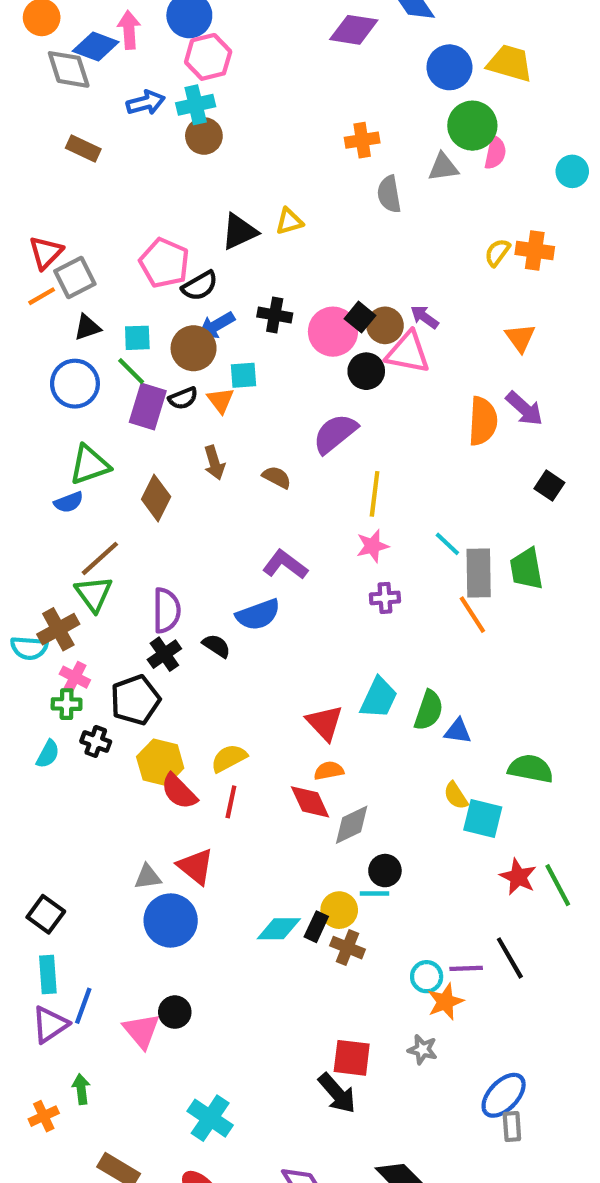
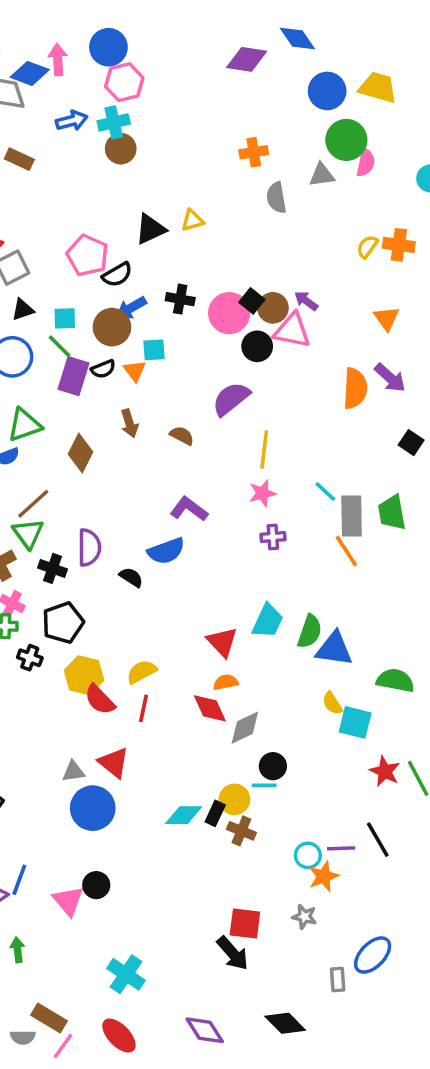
black cross: (164, 654) -> (52, 568), moved, turned -36
blue triangle: (458, 731) -> (334, 649), size x1.6
gray rectangle: (512, 1126) -> (338, 980), moved

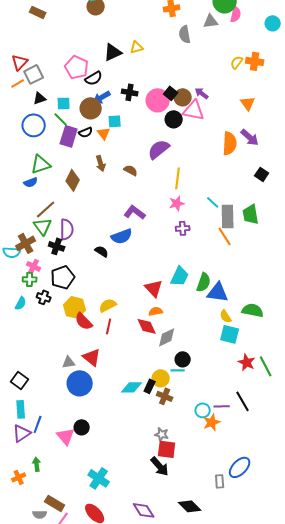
purple semicircle: (89, 547) -> (67, 229), moved
yellow semicircle: (332, 703) -> (226, 316), moved
gray star: (304, 917) -> (162, 434), moved

